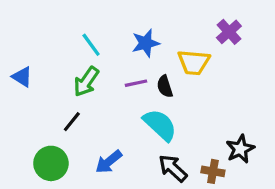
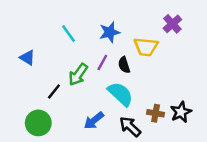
blue triangle: (22, 77) -> (27, 58), moved
green arrow: (86, 82) -> (78, 75), moved
purple line: (136, 83) -> (102, 62), turned -49
blue arrow: (109, 162) -> (94, 121), moved
brown cross: (213, 171) -> (156, 113), moved

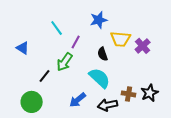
purple cross: (172, 24) -> (143, 46), moved
blue star: (110, 32) -> (99, 20), moved
purple line: (102, 62) -> (76, 42), moved
black arrow: (130, 127) -> (108, 105), turned -54

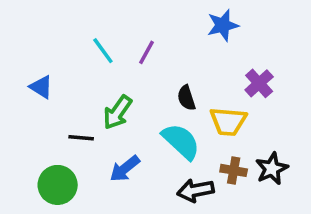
blue star: (99, 20) -> (223, 25), moved
yellow trapezoid: (121, 39) -> (228, 121), moved
purple line: (76, 42) -> (146, 52), moved
black line: (45, 76) -> (81, 138), turned 56
blue arrow: (78, 100) -> (125, 169), moved

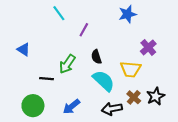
cyan line: (103, 51) -> (59, 13), moved
black semicircle: (186, 98) -> (96, 57), moved
blue arrow: (125, 169) -> (71, 107), moved
brown cross: (234, 170) -> (134, 97), turned 32

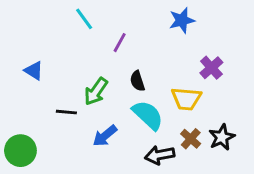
green circle: (33, 106) -> (20, 151), moved
blue arrow: (71, 107) -> (105, 136), moved

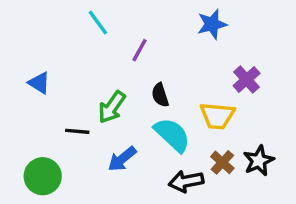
green circle: (20, 151) -> (43, 176), moved

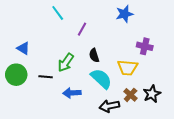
purple cross: (247, 79) -> (145, 46), turned -35
blue arrow: (122, 159) -> (72, 93), turned 36
green circle: (43, 176) -> (16, 75), moved

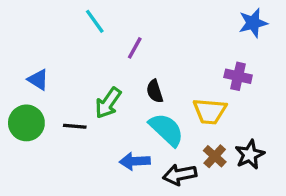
blue star: (124, 14) -> (253, 23), moved
blue arrow: (72, 93) -> (135, 161), moved

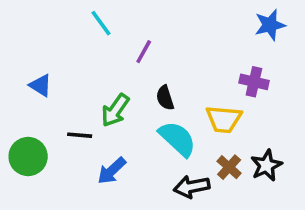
green circle: (26, 123) -> (28, 157), moved
blue arrow: (135, 161) -> (112, 171), moved, turned -40

